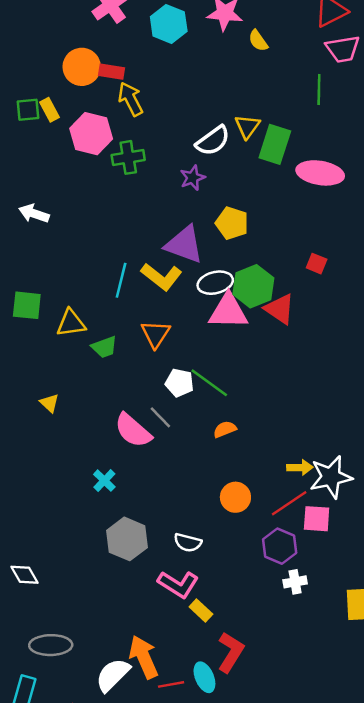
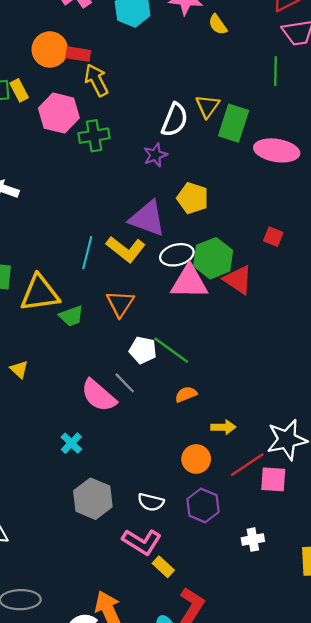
white semicircle: (213, 141) -> (175, 120), turned -32
yellow triangle: (71, 323) -> (40, 293), size x1.4
yellow arrow: (300, 467) -> (223, 427), moved
purple hexagon: (280, 546) -> (203, 505), moved

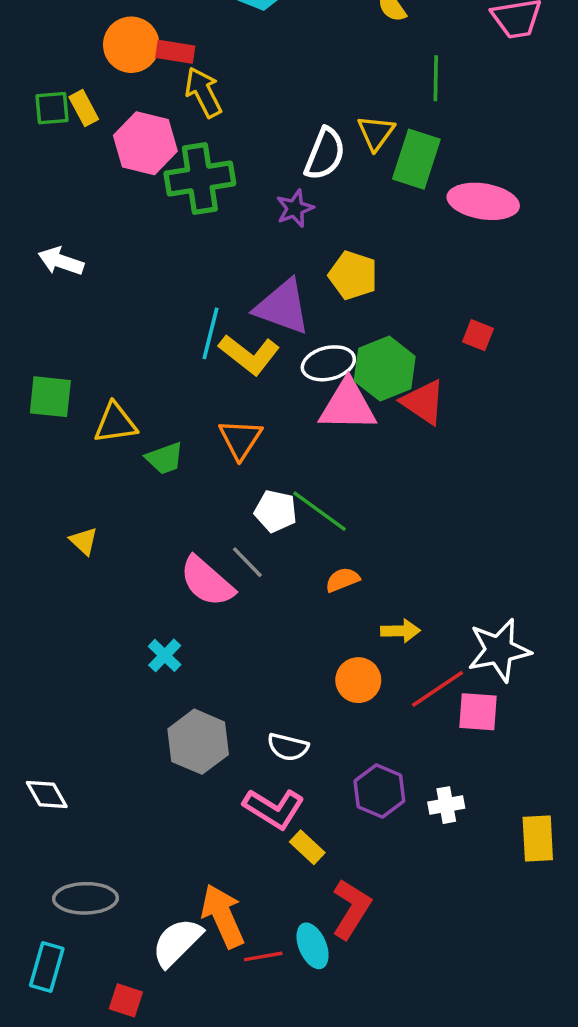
green line: (276, 71) -> (436, 78), moved
green cross: (94, 136) -> (200, 178), size x1.4
cyan line: (87, 253) -> (210, 333), moved
yellow triangle: (40, 293) -> (115, 423), size x0.7
purple hexagon: (203, 505) -> (379, 791), moved

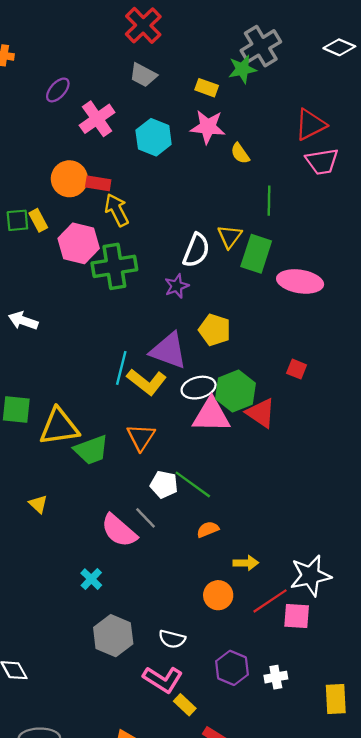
yellow triangle: (115, 423) -> (59, 427), size x1.4
green trapezoid: (165, 458) -> (91, 450), size x1.4

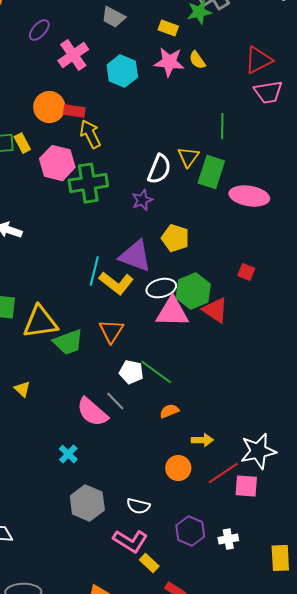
yellow semicircle: (240, 153) -> (197, 60), moved

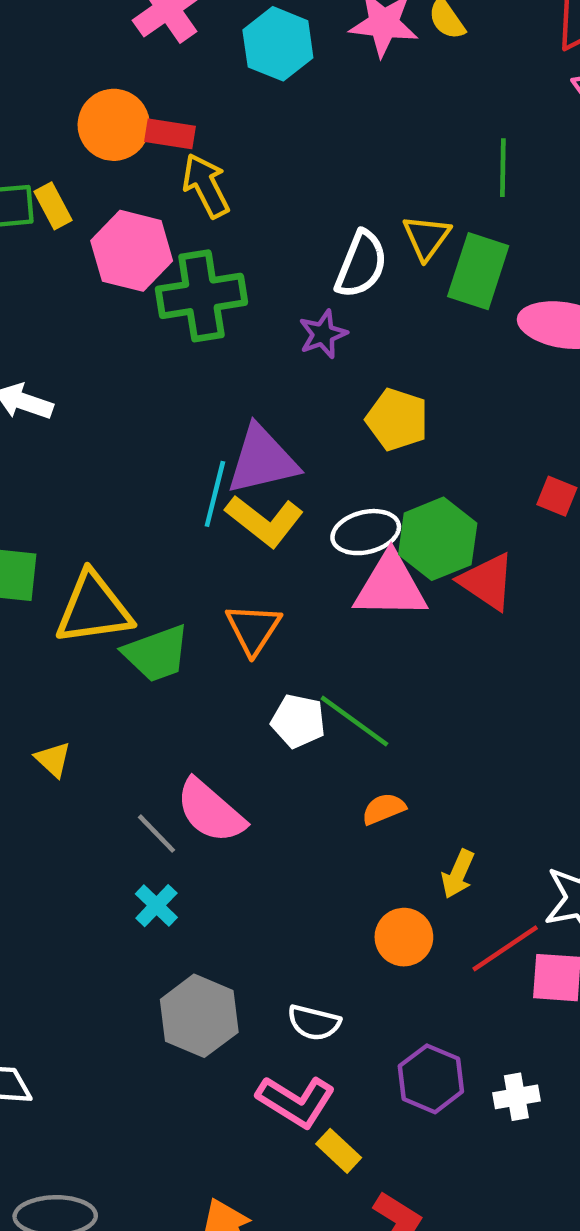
purple triangle: (135, 256) -> (262, 460), moved, turned -33
gray line: (115, 401) -> (156, 834), moved
yellow arrow: (202, 440) -> (458, 874), turned 115

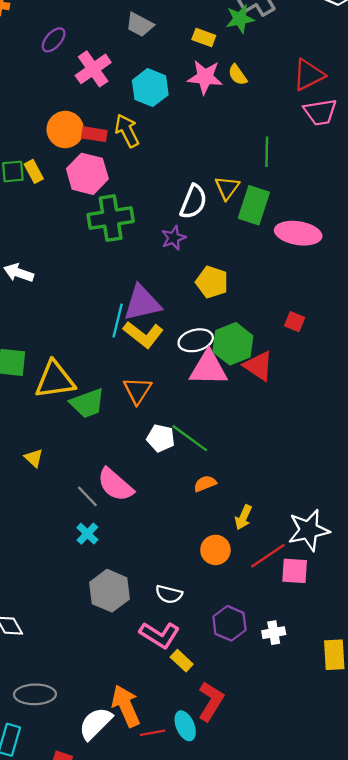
yellow arrow: (206, 186) -> (127, 131), moved
pink hexagon: (132, 251) -> (87, 174), moved

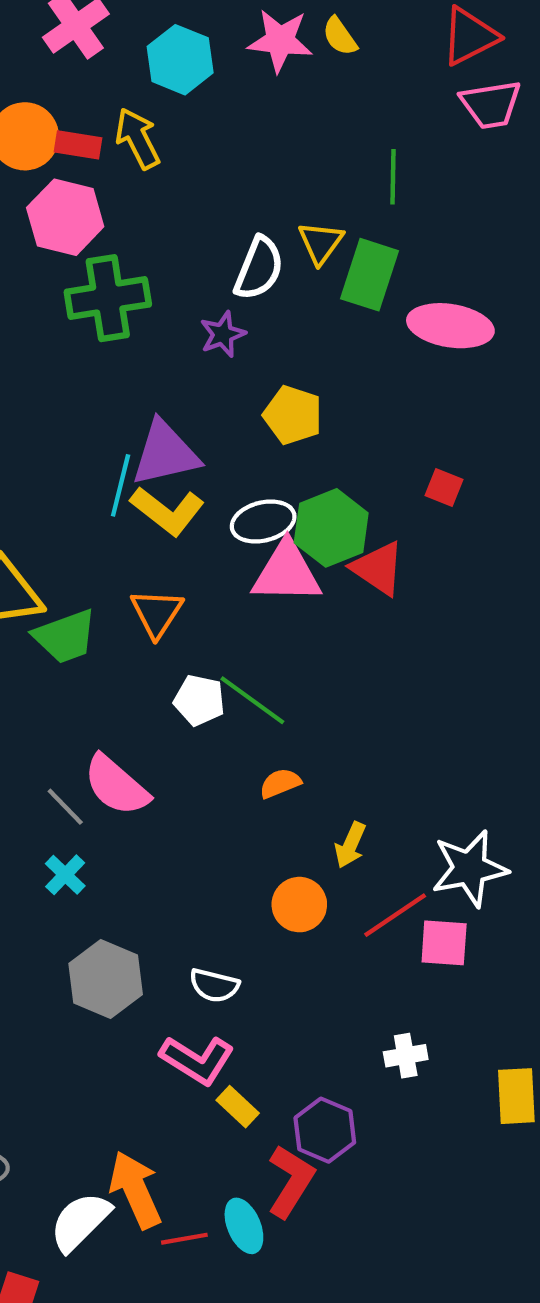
purple hexagon: (229, 623) -> (325, 1130), moved

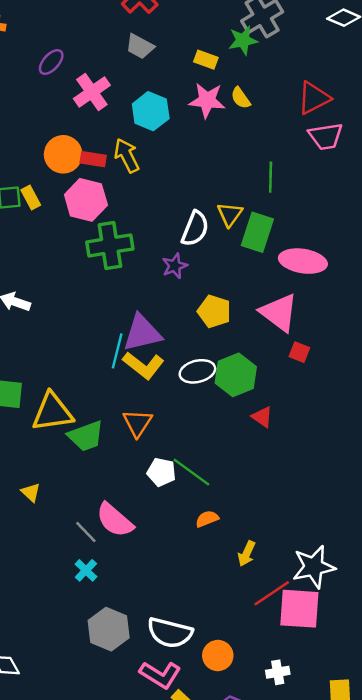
red triangle: (378, 568) -> (262, 417), moved, size x0.7
pink triangle: (287, 573) -> (279, 313), moved, turned 36
orange circle: (299, 905) -> (218, 656), moved
pink square: (444, 943) -> (299, 609), size x1.5
white semicircle: (214, 985) -> (170, 633), size x1.6

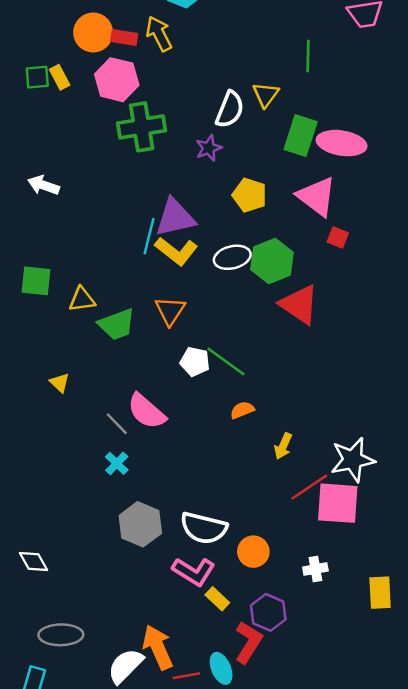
green rectangle: (257, 232) -> (301, 136), moved
yellow triangle: (52, 412) -> (82, 300), size x0.6
red triangle: (262, 417) -> (299, 304), size x1.8

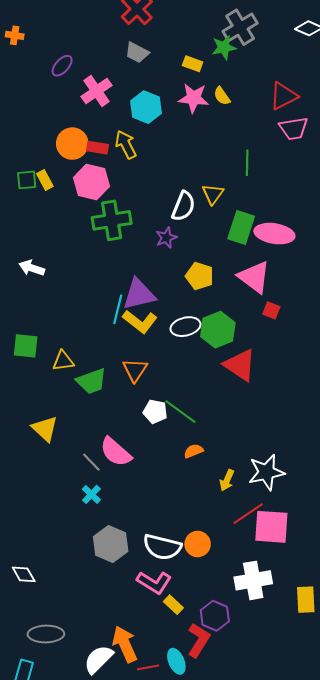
yellow triangle: (60, 383) -> (45, 429), size x1.6
white star: (353, 460) -> (266, 472), moved
orange circle: (253, 552) -> (198, 544), moved
white cross: (315, 569) -> (253, 580), size x1.8

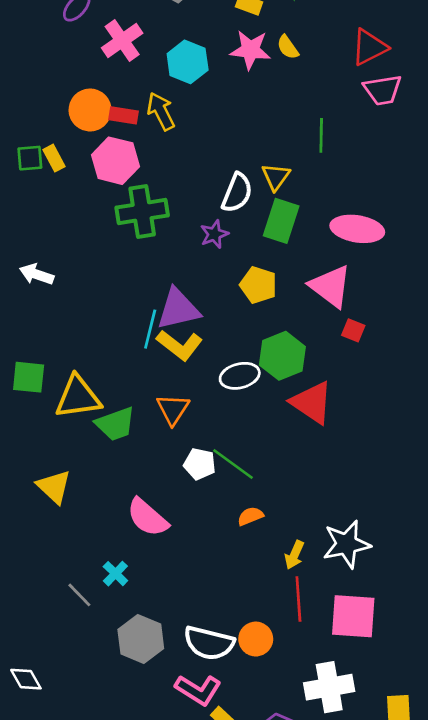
green rectangle: (241, 227) -> (281, 221), moved
white ellipse: (185, 327) -> (240, 376), moved
yellow triangle: (63, 361) -> (78, 397), size x1.6
gray line: (91, 462) -> (79, 595), moved
red line: (248, 514) -> (298, 599), moved, turned -60

